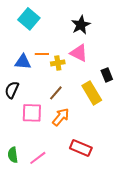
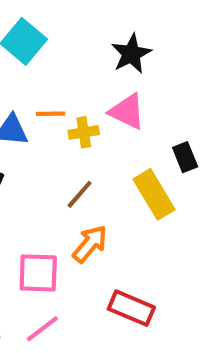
pink square: (32, 113) -> (38, 273), moved

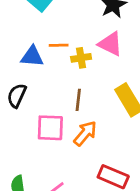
brown line: (80, 194) -> (78, 100), turned -35
pink square: (38, 273) -> (50, 128), moved

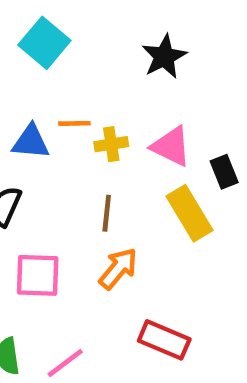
pink triangle: (110, 44) -> (171, 146), moved
pink square: (50, 128) -> (38, 275), moved

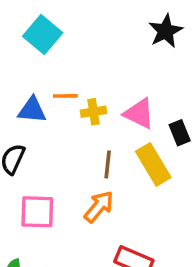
black star: (164, 57) -> (166, 31), moved
brown line: (107, 213) -> (108, 164), moved

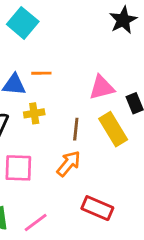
yellow cross: (94, 112) -> (34, 113), moved
pink triangle: (139, 114) -> (102, 88), turned -40

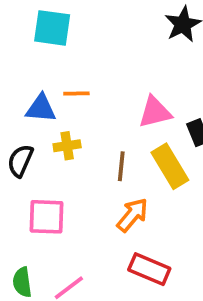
cyan square: (23, 23) -> (52, 28), turned -32
orange arrow: (69, 164) -> (132, 215), moved

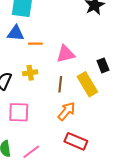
blue triangle: (41, 108) -> (16, 33), moved
pink triangle: (155, 112) -> (66, 54), moved

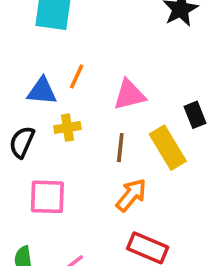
blue triangle: (16, 33) -> (42, 91), moved
orange line: (35, 44) -> (77, 77), turned -64

